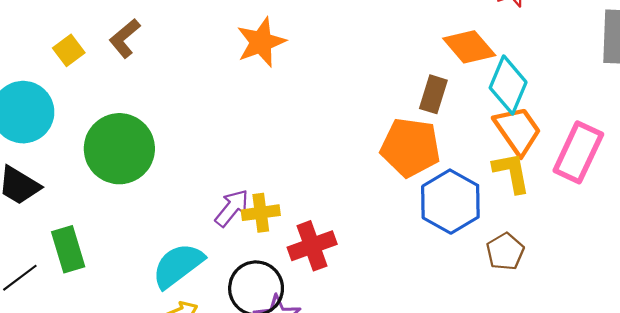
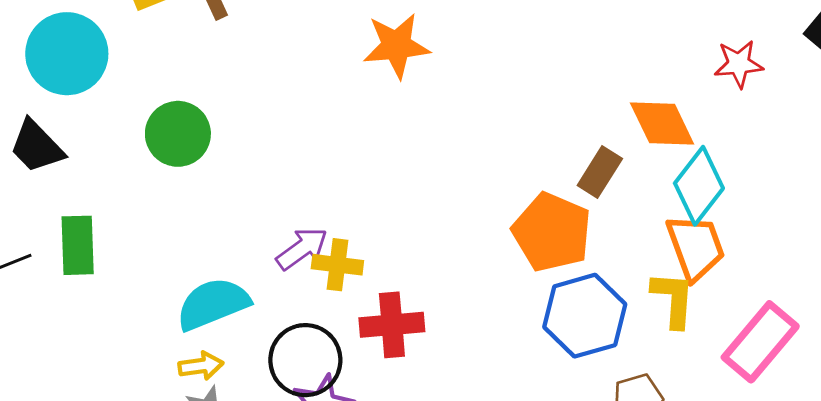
green circle: (119, 149) -> (178, 134), size x0.7
pink rectangle: (578, 152) -> (760, 342), moved

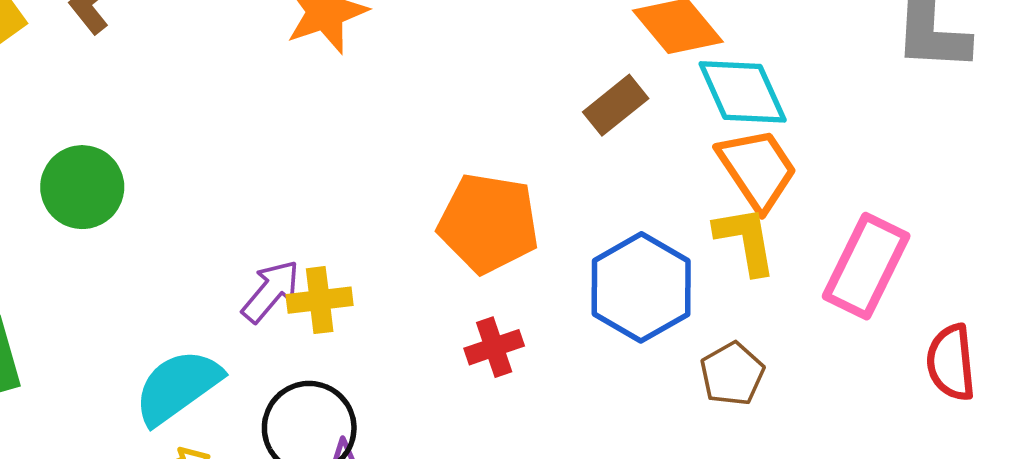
brown rectangle: (600, 172) -> (616, 105), turned 33
cyan diamond: (699, 186) -> (743, 92), turned -48
orange pentagon: (552, 232) -> (488, 223), moved
red cross: (392, 325) -> (494, 347), moved, size x0.7

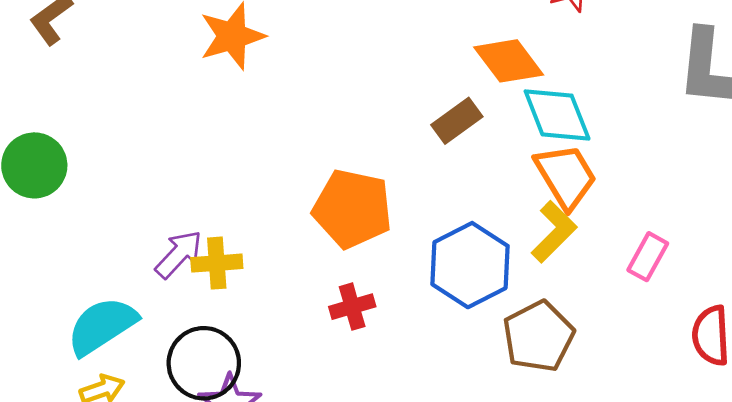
yellow L-shape: (746, 240) -> (554, 232), turned 52
pink rectangle: (866, 266) -> (648, 257), size x0.6
brown pentagon: (732, 374) -> (538, 336), size x1.4

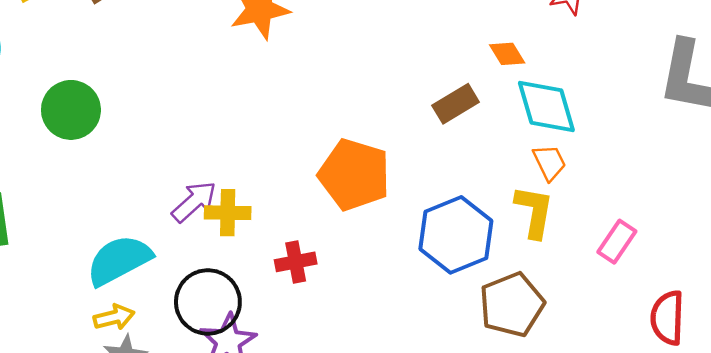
orange diamond: (509, 61) -> (507, 54), size x0.6
orange trapezoid: (566, 176) -> (549, 162), size x0.6
yellow L-shape: (554, 232) -> (534, 212), turned -40
red cross: (352, 307) -> (296, 262), moved

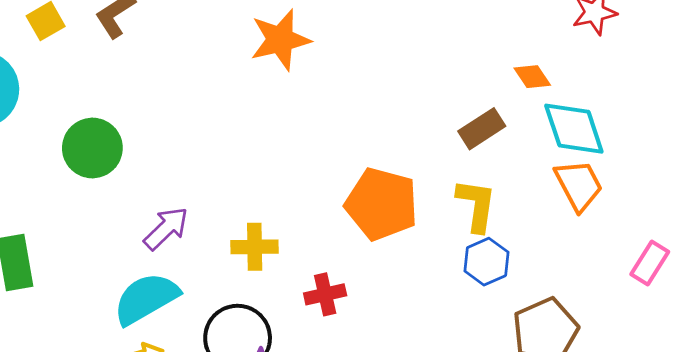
orange trapezoid: (549, 162) -> (579, 185), size x1.4
purple arrow: (194, 202) -> (166, 228), moved
yellow L-shape: (534, 212) -> (476, 205), moved
blue hexagon: (456, 235) -> (486, 262), size x0.6

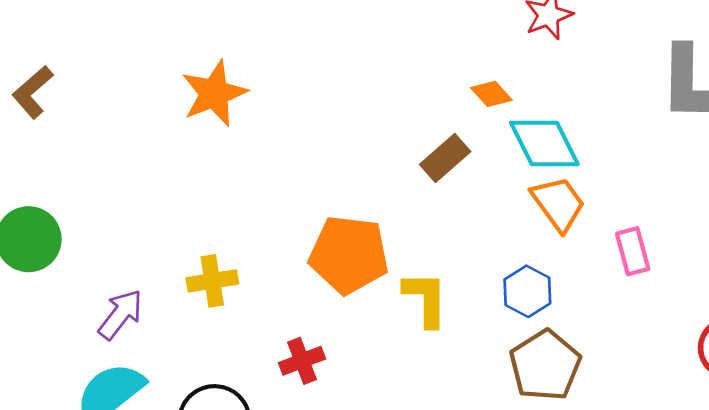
yellow L-shape: (476, 205) -> (426, 299), moved
yellow cross: (255, 247) -> (212, 281), moved
blue hexagon: (486, 262) -> (527, 291), moved
pink rectangle: (650, 263) -> (633, 251), moved, turned -39

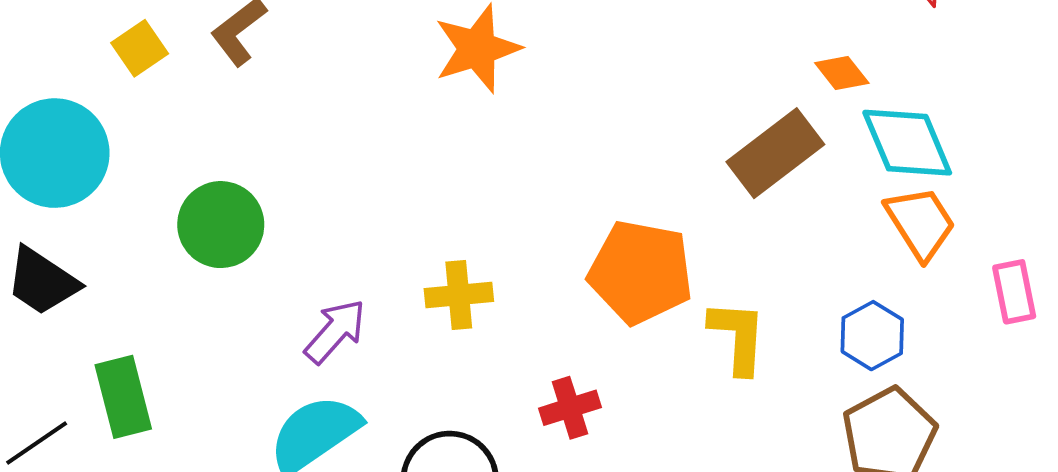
brown rectangle: (445, 158) -> (775, 153), size x1.4

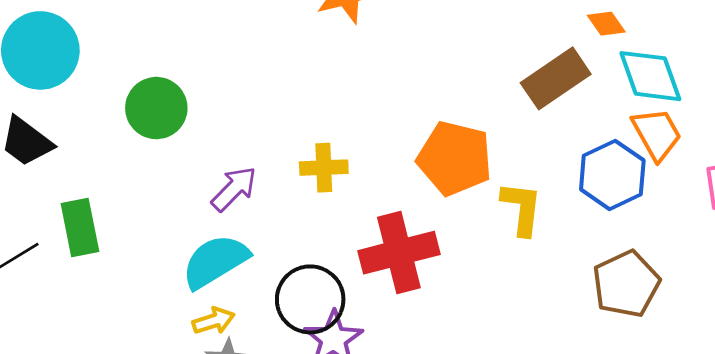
blue hexagon: (872, 336) -> (612, 175), moved, size x1.4
red cross: (570, 408) -> (399, 253), size x1.8

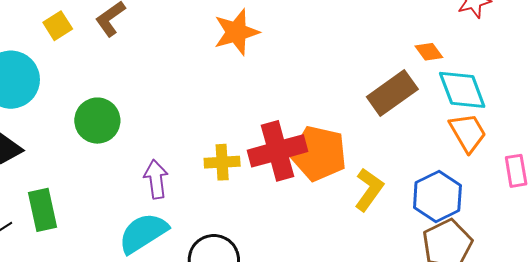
blue hexagon: (612, 175) -> (437, 196), moved
purple arrow: (234, 189) -> (156, 179), turned -51
yellow L-shape: (522, 208) -> (369, 190), turned 30
red cross: (399, 253) -> (277, 151), moved

